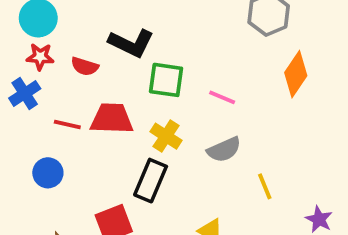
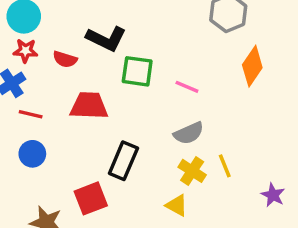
red line: (67, 124) -> (31, 114), moved
yellow cross: (166, 136) -> (192, 171), moved

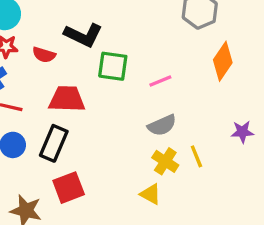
pink line: (187, 87) -> (160, 81), turned -45
black rectangle: (123, 161) -> (54, 143), moved
purple star: (273, 195) -> (242, 132), moved, turned -30

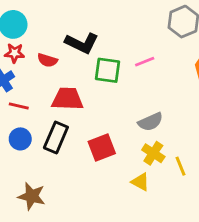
pink line: (160, 81) -> (145, 62), moved
yellow line: (196, 156) -> (181, 166), moved
red square: (69, 188) -> (102, 148), moved

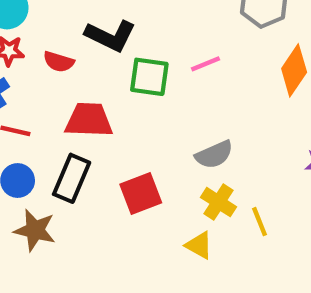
brown star: (32, 196) -> (35, 230), moved

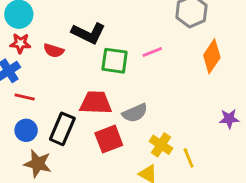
red trapezoid: (89, 120) -> (96, 103), moved
gray semicircle: (214, 155) -> (135, 113), moved

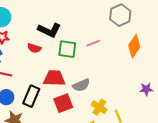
red semicircle: (54, 51) -> (34, 48), moved

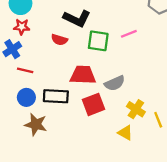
black rectangle: (31, 96) -> (56, 96), turned 70

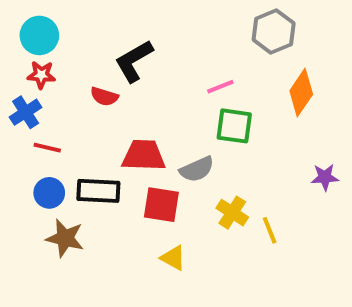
black L-shape: (77, 19) -> (134, 61), turned 124
green square: (98, 41) -> (234, 126), moved
red square: (93, 104) -> (161, 205), turned 30
yellow triangle: (125, 133) -> (173, 258), moved

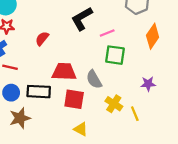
black L-shape: (134, 61) -> (82, 19), moved
red semicircle: (104, 96) -> (42, 39), turned 112
gray semicircle: (197, 169) -> (94, 79), turned 84
purple star: (325, 177) -> (148, 84), moved
brown star: (65, 238) -> (20, 118), turned -30

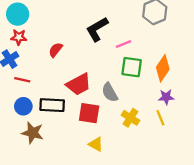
orange diamond: (153, 36) -> (163, 68), moved
red trapezoid: (64, 72) -> (79, 84), turned 150
yellow line: (135, 114) -> (160, 118), moved
brown star: (20, 118) -> (33, 133), turned 30

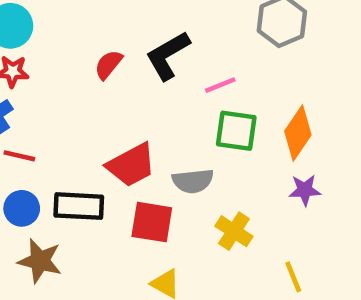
red semicircle: (56, 50) -> (108, 65), moved
gray semicircle: (110, 92) -> (193, 181), turned -66
yellow line: (160, 118) -> (293, 277), moved

